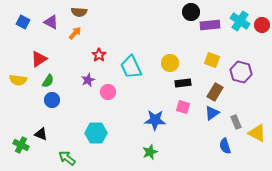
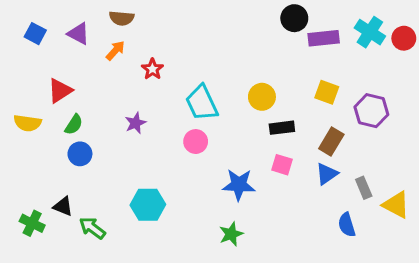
red star: (99, 55) -> (152, 69), moved
pink circle: (108, 92) -> (196, 142), moved
green arrow: (67, 158) -> (92, 228), moved

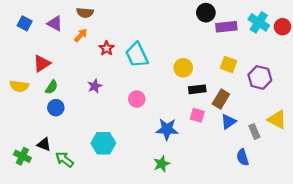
cyan trapezoid: (202, 103) -> (137, 55), moved
brown rectangle: (331, 142) -> (221, 99), moved
yellow triangle: (396, 205) -> (277, 120), moved

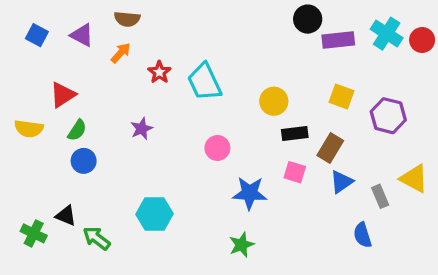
pink circle: (137, 99) -> (217, 148), moved

